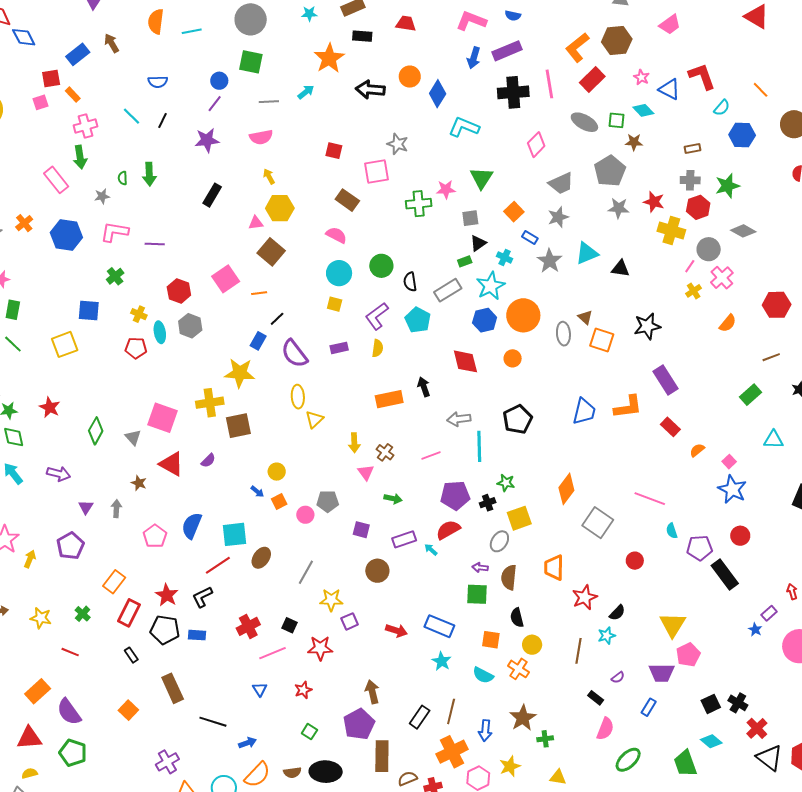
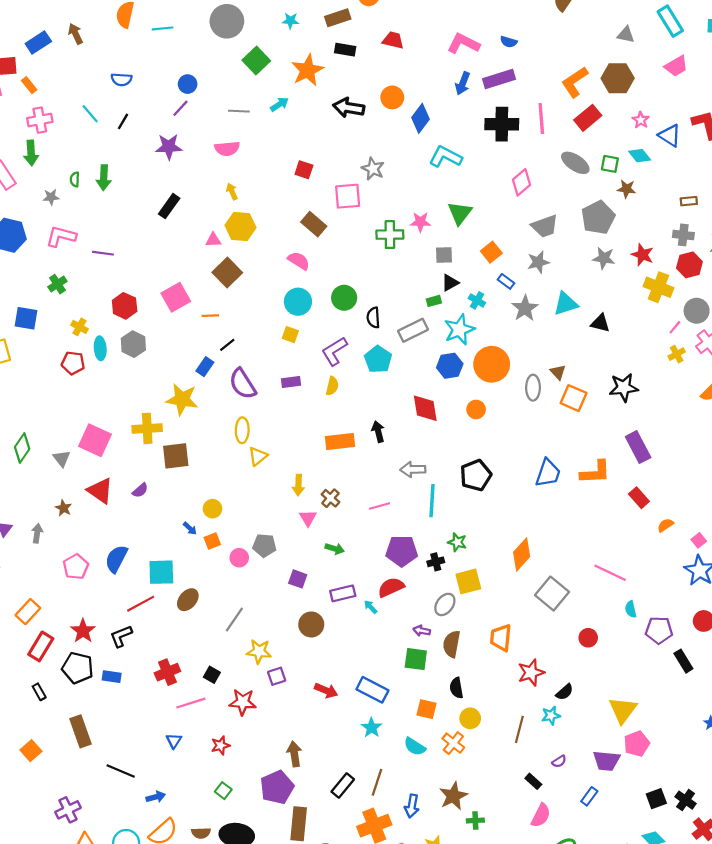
green square: (251, 62) -> (256, 60), moved, turned 30
black rectangle: (725, 574) -> (683, 661), size x0.7

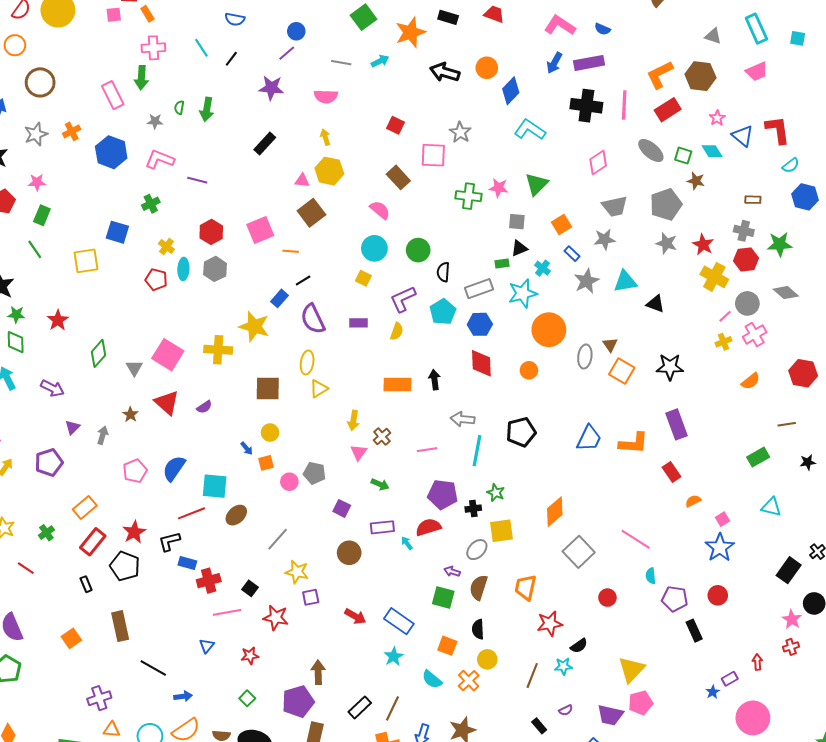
blue hexagon: (450, 366) -> (480, 324), moved
brown square: (176, 456) -> (268, 389), moved
blue rectangle: (112, 677) -> (187, 563), moved

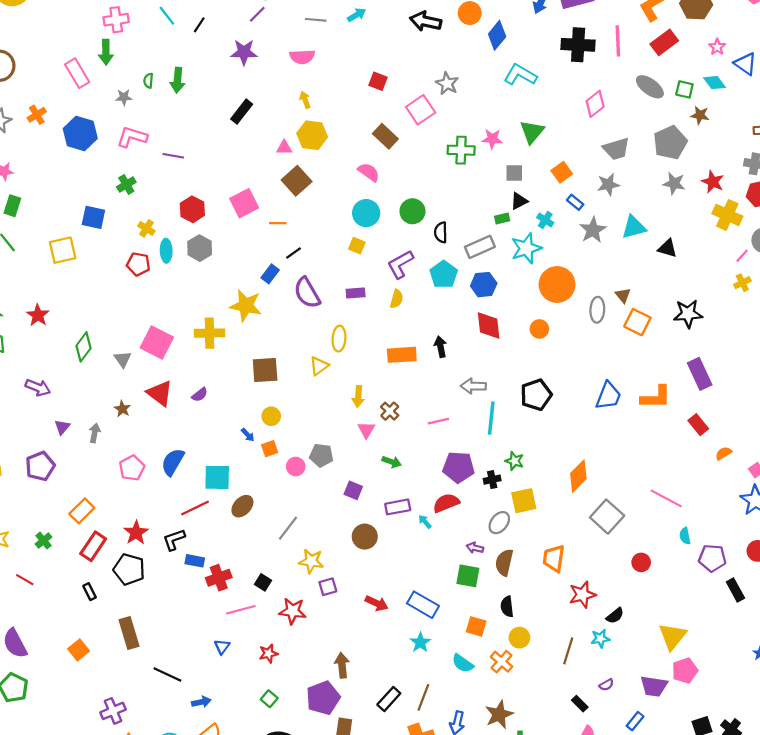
pink square: (433, 155) -> (421, 110), turned -32
yellow ellipse: (307, 362) -> (339, 339), moved

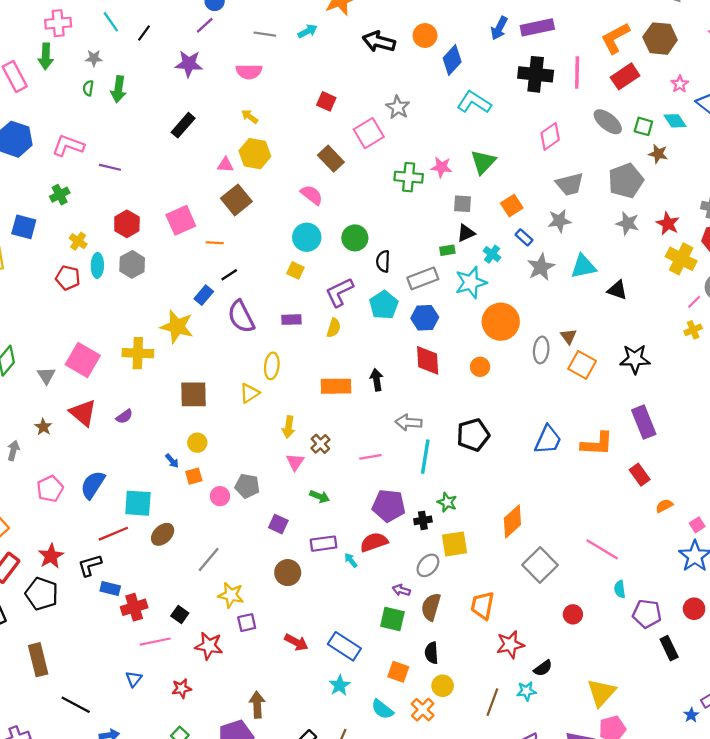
gray star: (124, 97) -> (94, 58), moved
yellow arrow: (305, 100) -> (250, 116), turned -35

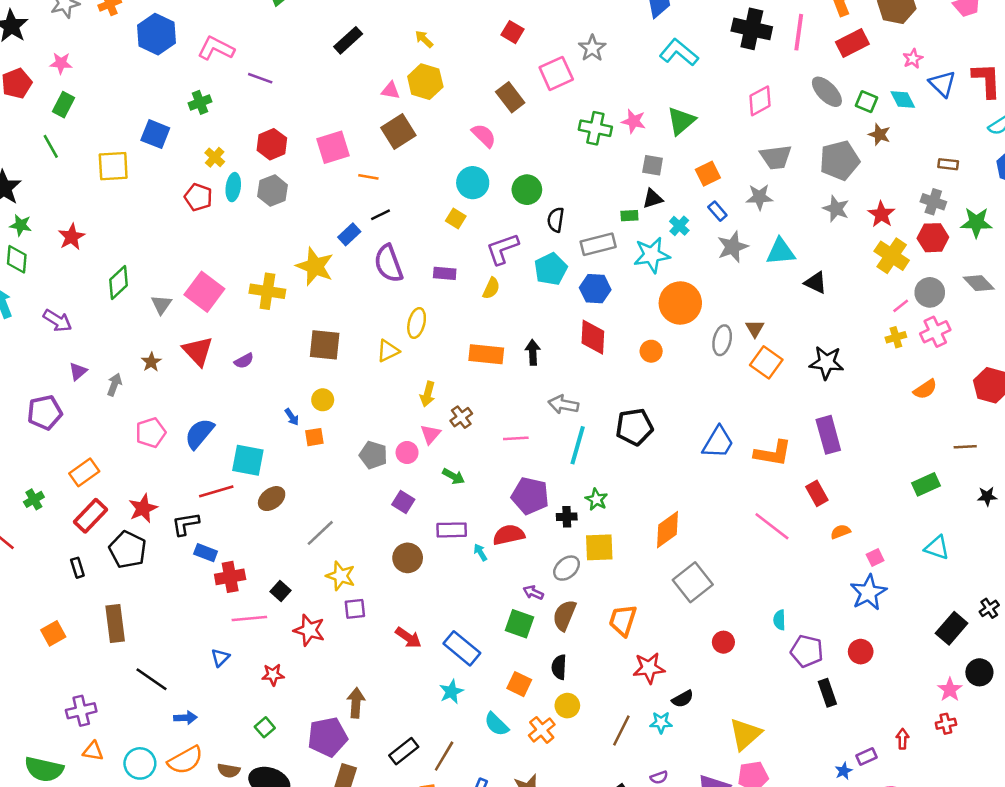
pink circle: (220, 496) -> (407, 453), moved
pink line: (602, 549) -> (772, 526), moved

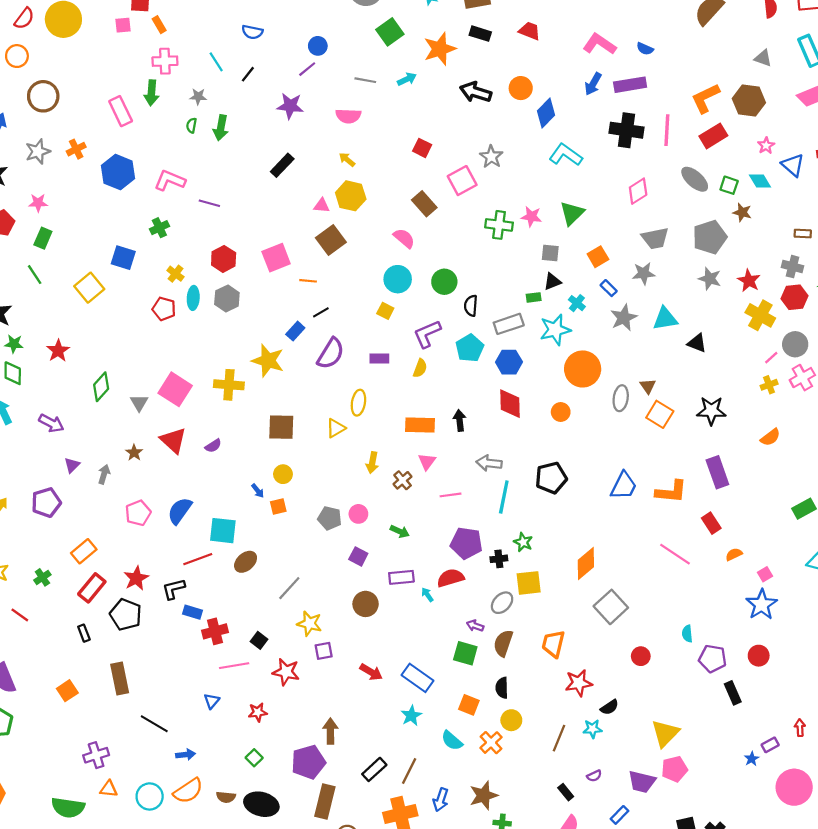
yellow square: (113, 166) -> (89, 288), turned -32
purple semicircle: (388, 263) -> (331, 354), turned -124
orange semicircle: (925, 389) -> (770, 437), moved
pink triangle: (430, 434) -> (427, 461), moved

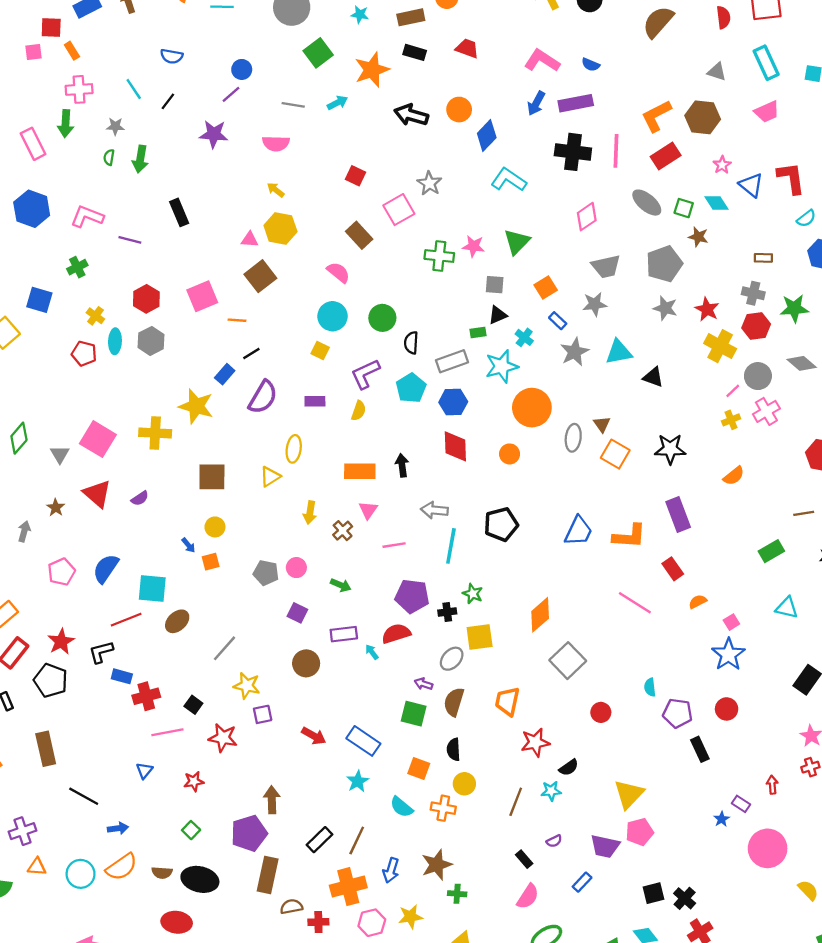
black rectangle: (282, 165) -> (179, 212), moved, turned -65
orange cross: (491, 743) -> (443, 808), turned -35
purple rectangle: (770, 745) -> (741, 804), turned 63

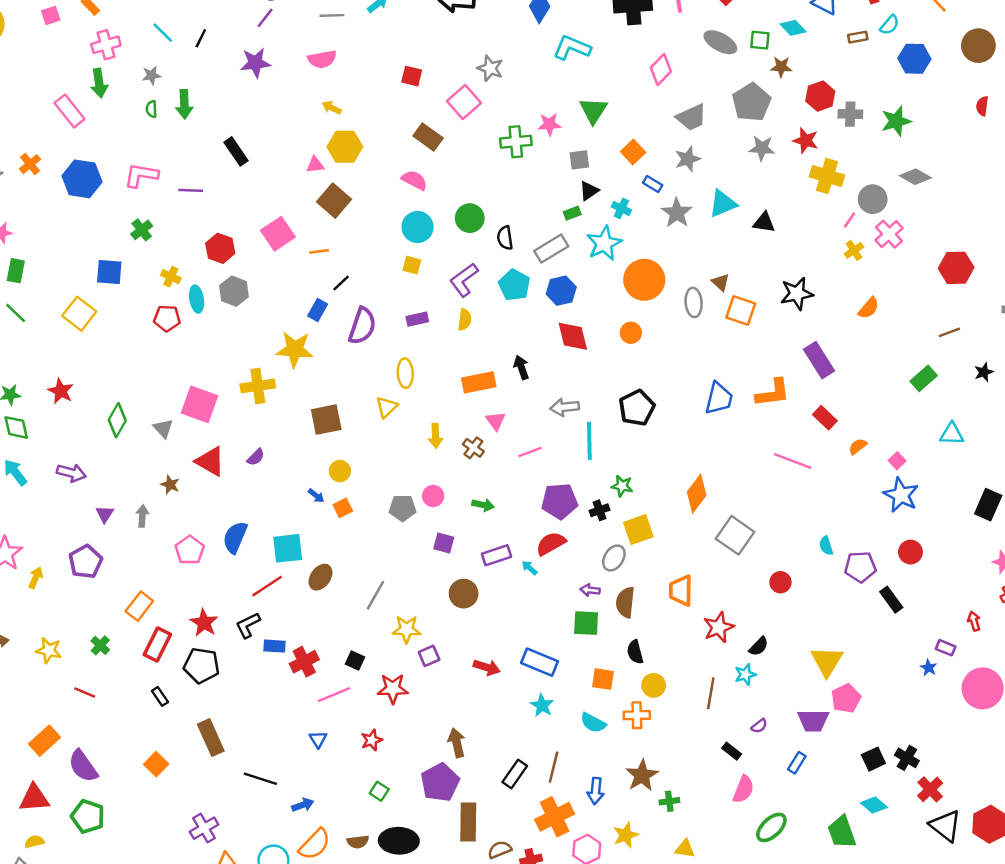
brown rectangle: (763, 258) -> (858, 37), moved
red hexagon: (756, 326) -> (820, 96), moved

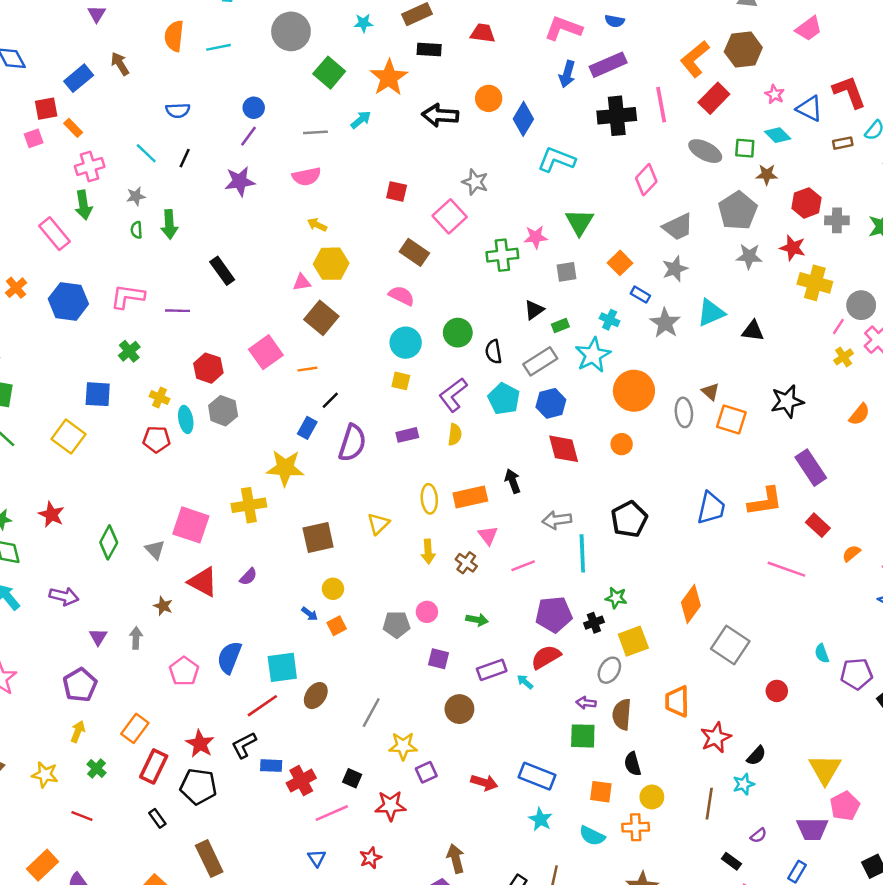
black triangle: (589, 191) -> (534, 310), moved
yellow ellipse: (405, 373) -> (429, 499), moved
yellow arrow: (36, 578) -> (78, 732), moved

